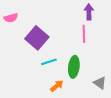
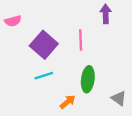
pink line: (84, 34) -> (81, 40), moved
cyan line: (49, 62) -> (44, 76), moved

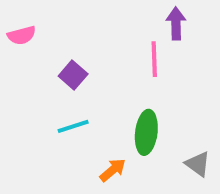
pink line: (81, 40) -> (154, 59), moved
purple square: (44, 45) -> (73, 75), size x0.6

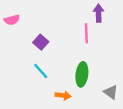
cyan line: (73, 126) -> (41, 71), turned 66
orange arrow: (113, 170) -> (63, 95), turned 48

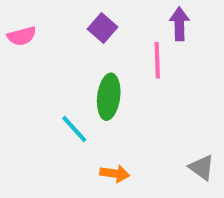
purple square: (41, 42) -> (103, 28), moved
green ellipse: (82, 74) -> (109, 97), moved

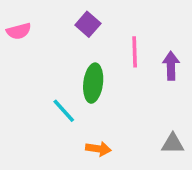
purple arrow: (179, 24) -> (171, 66), moved
gray triangle: (202, 167) -> (173, 144), turned -35

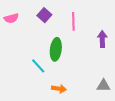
purple square: (88, 24) -> (44, 15), moved
pink line: (135, 52) -> (73, 21), moved

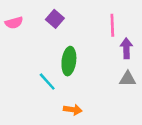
pink line: (73, 21) -> (112, 25), moved
gray triangle: (103, 86) -> (128, 79), moved

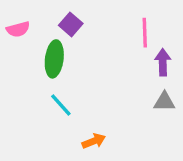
green ellipse: (69, 61) -> (54, 59), moved
orange arrow: (73, 110) -> (94, 141), turned -30

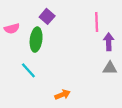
pink semicircle: (18, 29) -> (12, 29), moved
cyan line: (61, 105) -> (28, 70), moved

